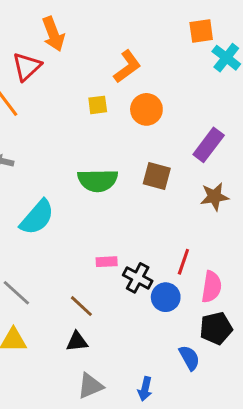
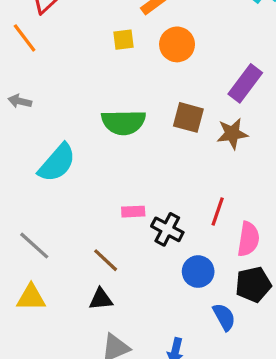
brown star: (214, 197) -> (232, 134), moved
blue circle: (166, 297) -> (198, 272), moved

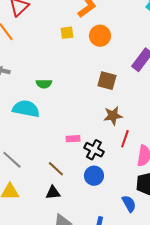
green semicircle: (123, 122) -> (44, 84), moved, size x0.6
brown star: (232, 134) -> (113, 116), moved
cyan semicircle: (57, 163) -> (26, 109), turned -120
blue circle: (198, 272) -> (94, 176), moved

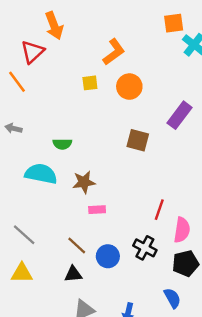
brown star: (113, 116) -> (84, 182), moved
black cross: (94, 150) -> (145, 248), moved
blue circle: (94, 176) -> (108, 256), moved
blue semicircle: (129, 204) -> (172, 298), moved

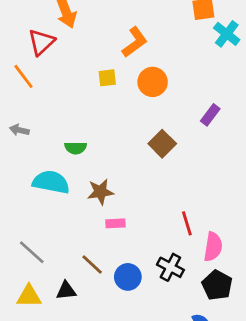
purple rectangle: (180, 115) -> (210, 115), size x0.7
brown square: (138, 140) -> (162, 144), turned 30
red line: (159, 210) -> (187, 223), turned -36
black pentagon: (186, 263) -> (217, 285), turned -30
black triangle: (73, 274) -> (66, 291), moved

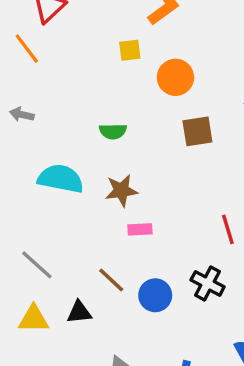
orange circle: (153, 82) -> (175, 77), moved
brown square: (162, 144) -> (197, 131), turned 36
green semicircle: (76, 148) -> (113, 131), moved

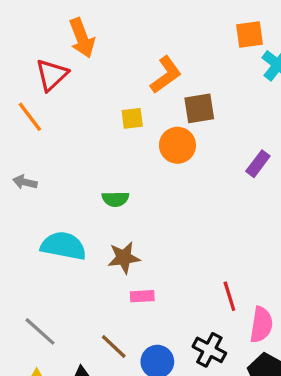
brown square: (197, 131) -> (199, 108), moved

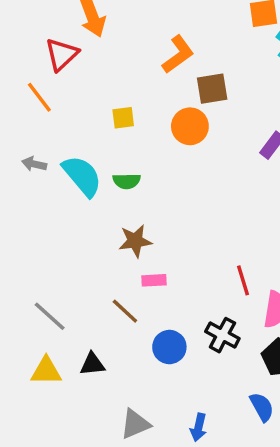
yellow square: (132, 118) -> (123, 118), moved
cyan semicircle: (63, 246) -> (82, 176), moved, turned 39
brown line: (114, 347) -> (125, 311), moved

